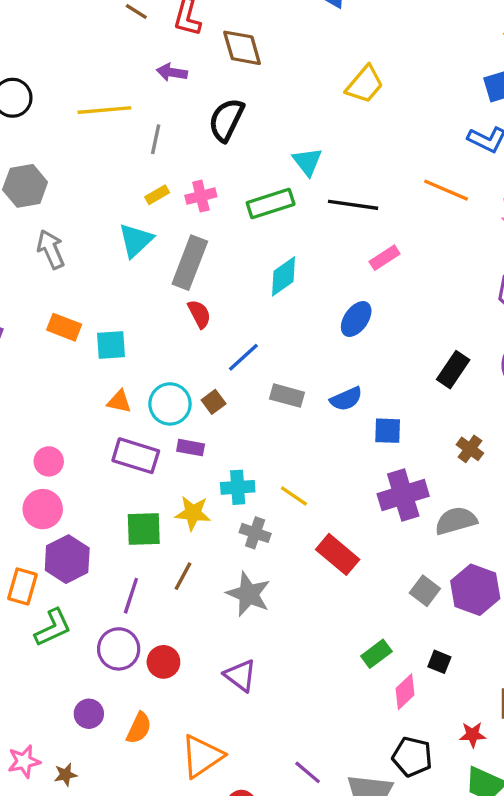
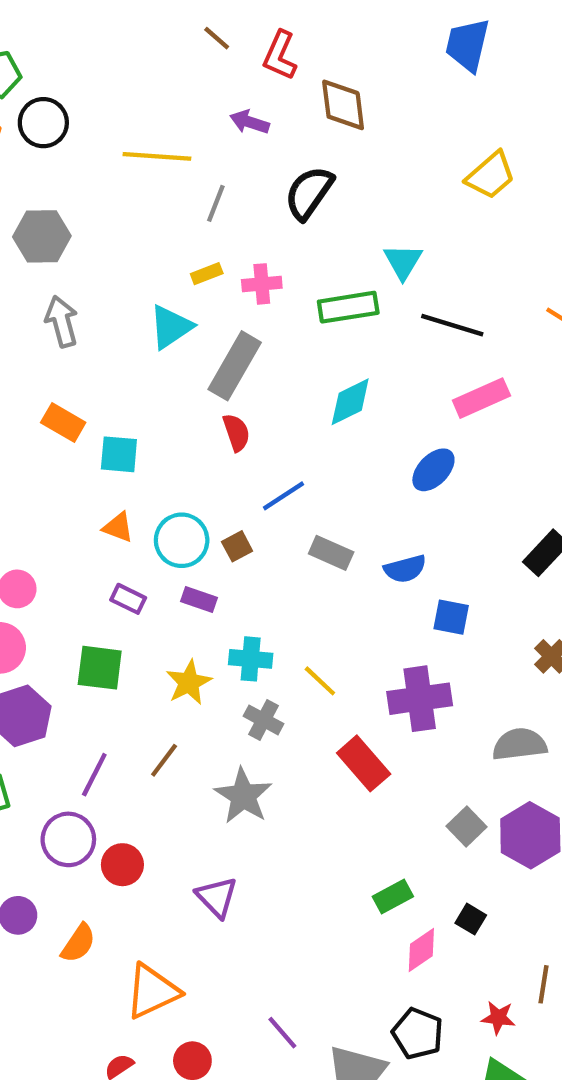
pink rectangle: (385, 258) -> (481, 398), size x1.4
purple rectangle: (136, 456) -> (128, 599), size x0.6
purple cross: (403, 495) -> (420, 699), moved
yellow star: (193, 513) -> (189, 683), turned 30
green square: (144, 529) -> (100, 668), moved

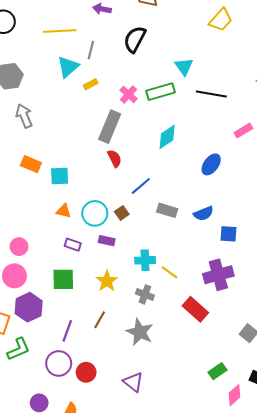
pink cross: (262, 284) -> (129, 94), moved, turned -36
cyan triangle: (171, 327) -> (68, 67), moved
pink rectangle: (481, 398) -> (243, 131), moved, size x0.7
cyan cross: (251, 659) -> (145, 260), moved

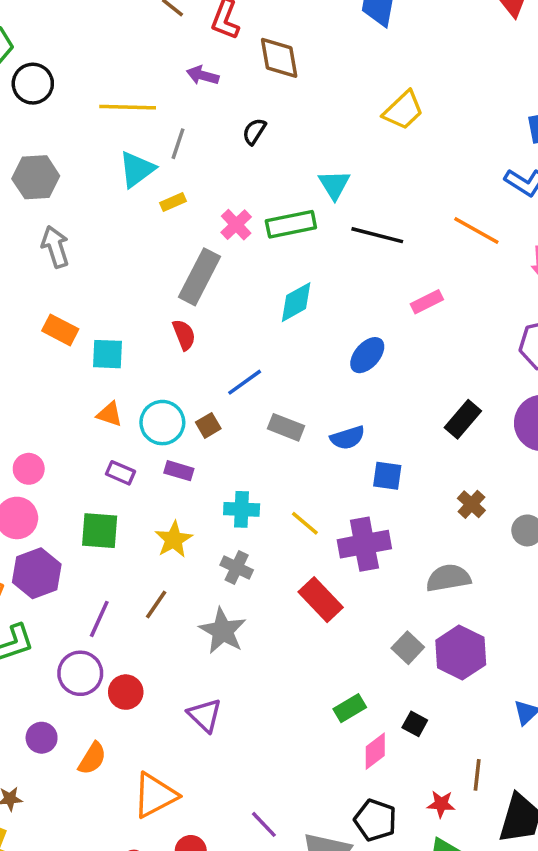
black semicircle: (135, 39) -> (254, 131), size x0.6
red semicircle: (115, 158) -> (184, 335), moved
yellow line: (170, 272) -> (305, 523), moved

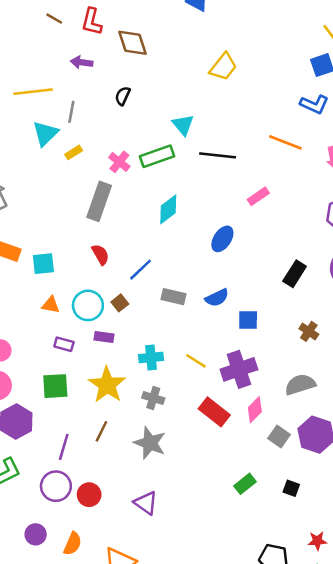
red semicircle: (184, 335) -> (100, 254), moved
yellow star: (174, 539) -> (107, 385), size x1.4
pink diamond: (375, 751) -> (255, 410), moved

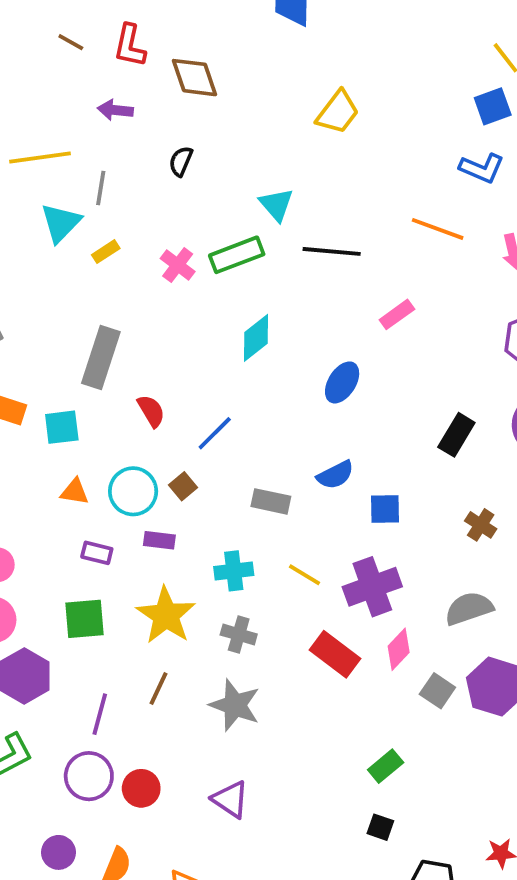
gray rectangle: (99, 201) -> (101, 357), moved
gray rectangle: (174, 297) -> (271, 501), moved
black square: (291, 488) -> (380, 827), moved

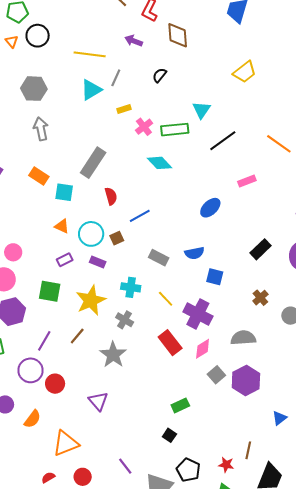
black line: (332, 251) -> (223, 141), turned -56
yellow rectangle: (106, 252) -> (124, 109), moved
cyan diamond: (256, 338) -> (160, 163), moved, turned 70
purple rectangle: (97, 553) -> (65, 260), turned -56
purple cross: (372, 587) -> (198, 314), turned 32

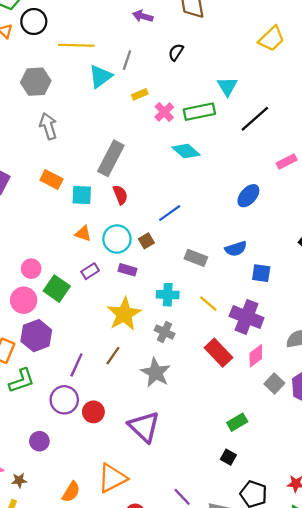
yellow line: (90, 54) -> (76, 45), moved
red semicircle: (111, 196) -> (120, 195), moved
green square: (50, 291) -> (57, 289), moved, turned 30
purple triangle: (98, 401) -> (144, 427), size x1.4
orange semicircle: (32, 419) -> (71, 492), moved

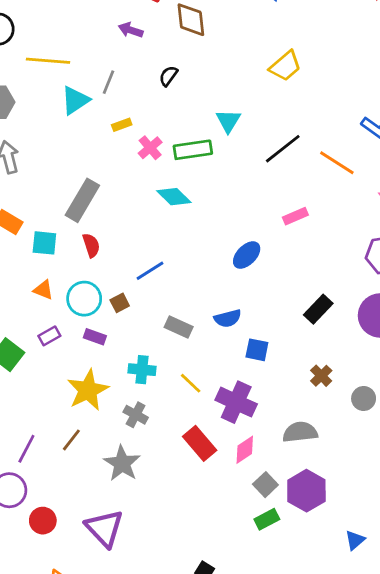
black line: (255, 119) -> (283, 149), moved
red circle: (93, 412) -> (43, 521), moved
green rectangle: (237, 422) -> (267, 519), moved

